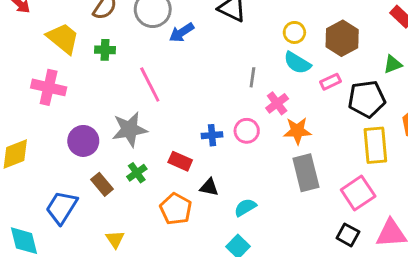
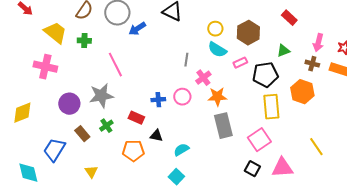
orange pentagon: (176, 209) -> (133, 151), turned -30

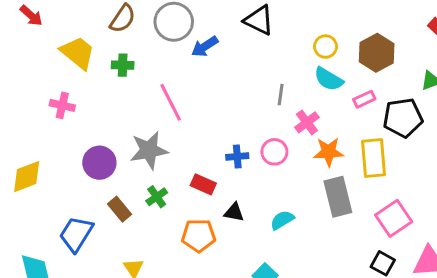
pink cross: (45, 67) -> (62, 105), size x0.7
yellow rectangle: (271, 107) -> (373, 158), moved
cyan semicircle: (181, 150) -> (282, 220), moved

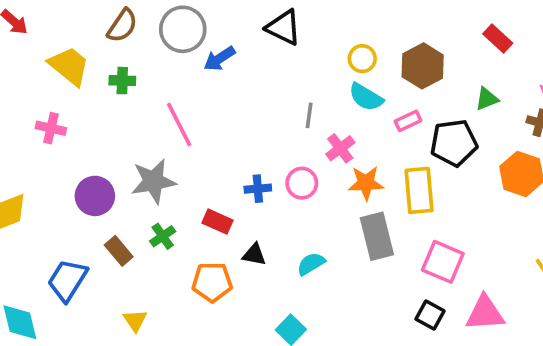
pink square: (394, 218) -> (443, 262), turned -33

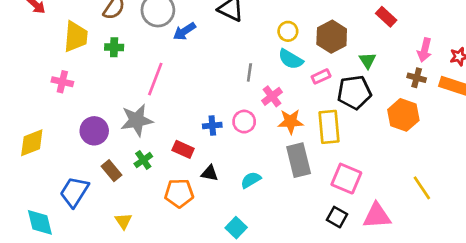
yellow trapezoid: (69, 66) -> (76, 37), turned 56
green triangle: (487, 99) -> (368, 61), moved, turned -42
pink line: (179, 125) -> (155, 79), turned 48

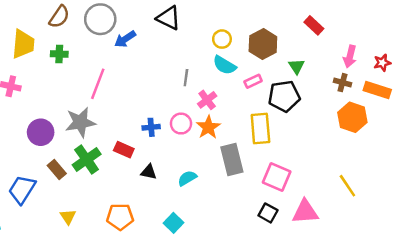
orange hexagon: (403, 115) -> (352, 117), moved
orange star: (291, 122) -> (208, 127), moved, turned -30
green cross: (143, 160) -> (87, 160), size x1.6
orange pentagon: (179, 193) -> (120, 217), moved

